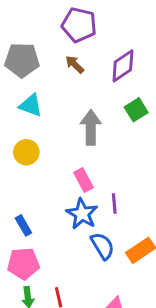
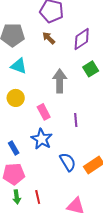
pink rectangle: (83, 180) -> (44, 112), moved
purple line: (114, 203) -> (76, 120), moved
blue star: (82, 214) -> (42, 139), moved

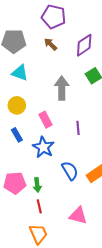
blue rectangle: (14, 148) -> (17, 135), moved
green arrow: (17, 197) -> (37, 185), moved

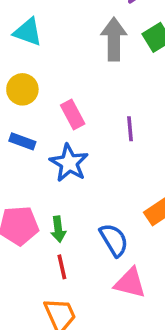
gray arrow: (62, 88) -> (114, 39), moved
blue rectangle: (17, 135) -> (22, 141), turned -40
blue semicircle: (70, 171) -> (114, 240), moved

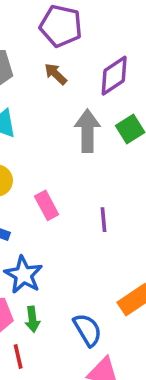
blue star: (69, 163) -> (23, 275), moved
red line: (62, 267) -> (18, 357), moved

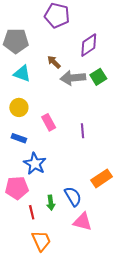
brown arrow: (55, 74) -> (54, 62), moved
gray arrow: (87, 131) -> (73, 78), turned -95
green arrow: (32, 319) -> (51, 203), moved

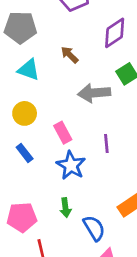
gray arrow: (73, 78) -> (94, 93), moved
blue rectangle: (19, 138) -> (25, 153), turned 32
blue star: (35, 164) -> (71, 165), moved
green arrow: (51, 203) -> (65, 208), moved

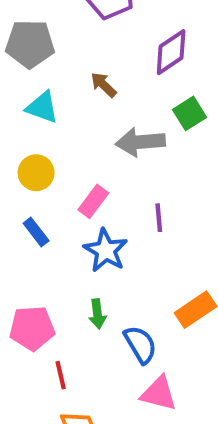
pink rectangle: (63, 133) -> (93, 201), turned 65

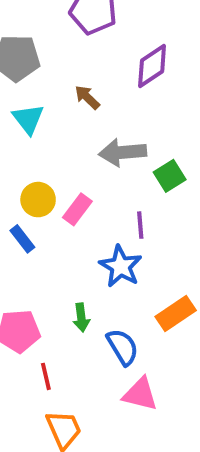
cyan triangle: (42, 107) -> (28, 119), turned 32
green square: (189, 113) -> (170, 176), moved
yellow circle: (36, 173) -> (38, 200), moved
blue star: (106, 250) -> (121, 266), moved

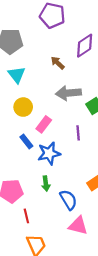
brown arrow: (87, 97) -> (58, 63), moved
yellow circle: (38, 200) -> (23, 107), moved
blue rectangle: (22, 239) -> (26, 142), moved
blue star: (121, 266) -> (49, 153), moved, turned 30

